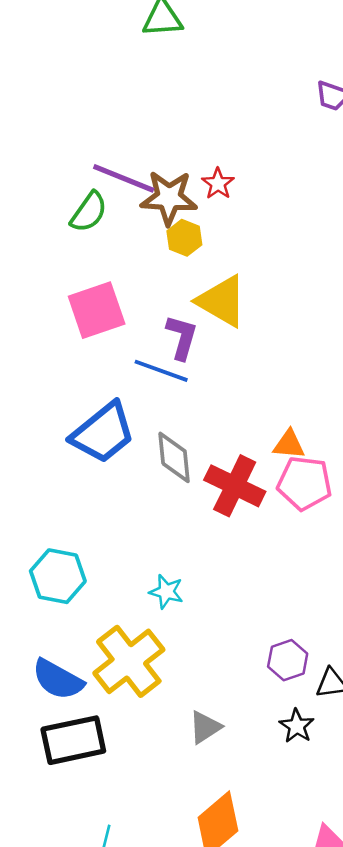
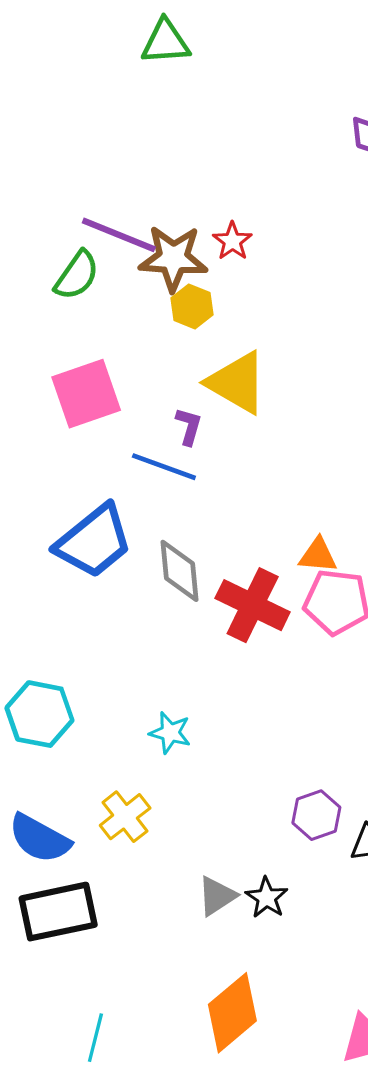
purple L-shape: (182, 337) -> (189, 426), size x0.7
yellow cross: (129, 661) -> (125, 817), size x0.6
black star: (297, 726) -> (267, 898), moved

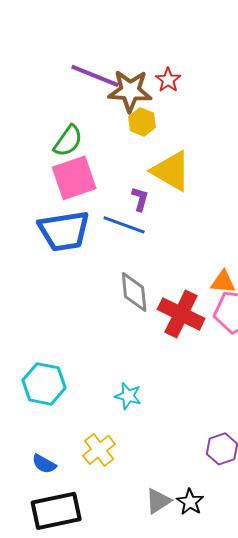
green semicircle: (77, 275) -> (68, 141), moved
blue trapezoid: (94, 541) -> (64, 231), moved, turned 30
blue semicircle: (39, 838) -> (44, 464), size x0.6

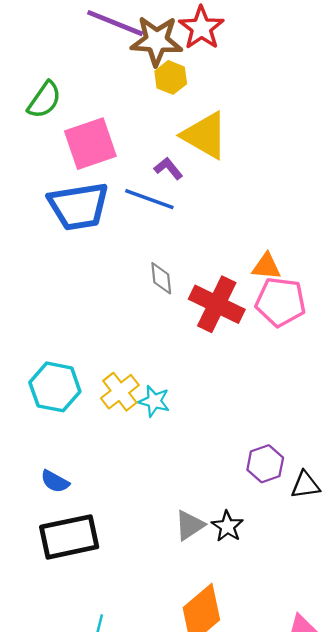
red star: (168, 80) -> (201, 28), size x1.5
green semicircle: (68, 141) -> (44, 100), moved
purple L-shape: (140, 199) -> (168, 168), turned -55
gray diamond: (134, 292) -> (161, 278), size x0.7
yellow cross: (99, 450) -> (120, 392), moved

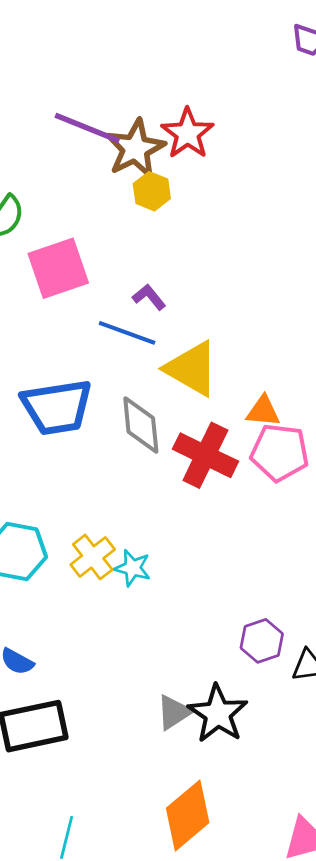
brown star: (157, 41) -> (135, 149), turned -30
yellow triangle: (205, 135) -> (192, 369), moved
blue trapezoid: (79, 206) -> (57, 407), moved
gray diamond: (161, 278) -> (141, 425), size x1.5
black star: (227, 526) -> (218, 714), size x1.6

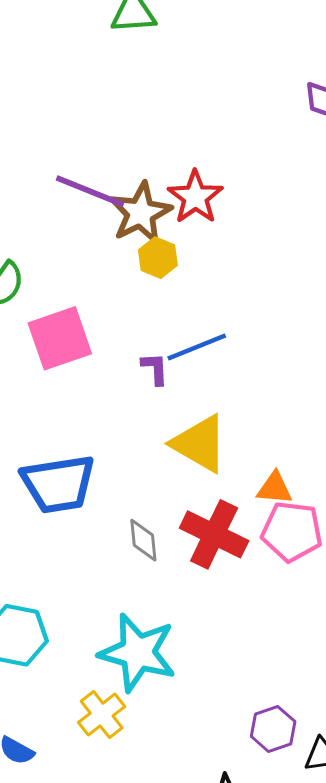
purple L-shape: (149, 297) -> (155, 369), turned 36
blue line: (127, 333) -> (197, 347), moved, turned -42
gray diamond: (141, 425) -> (143, 540), moved, size x0.7
yellow cross: (93, 557) -> (102, 715), moved
cyan star: (133, 568) -> (138, 653), size x2.0

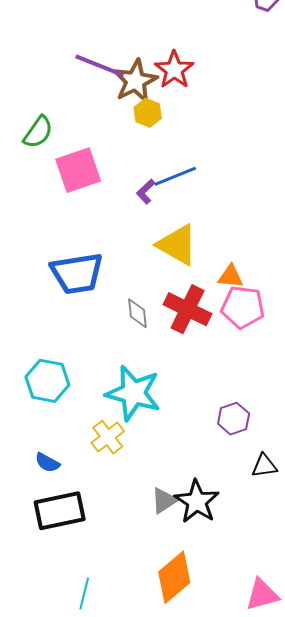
purple L-shape: (155, 369) -> (146, 192), turned -130
purple hexagon: (273, 729) -> (234, 419), moved

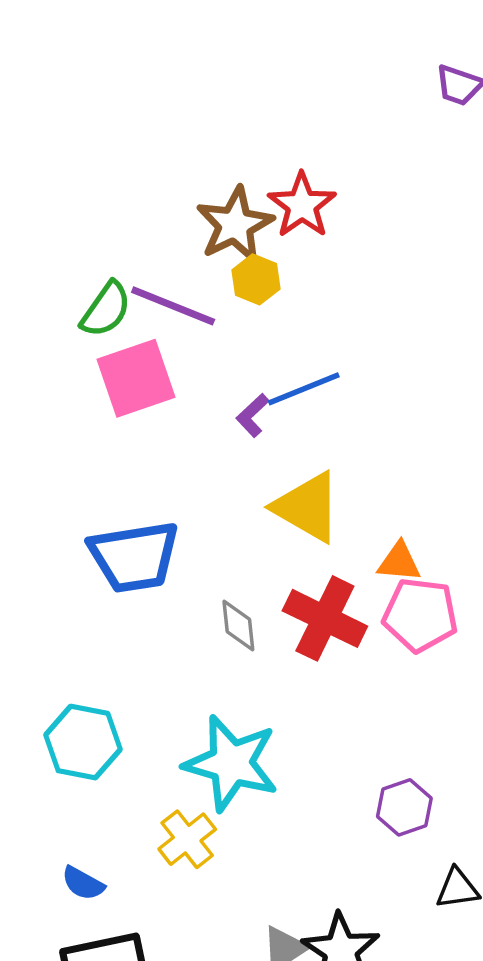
purple line: (100, 66) -> (173, 306), moved
green semicircle: (38, 132) -> (106, 309), moved

